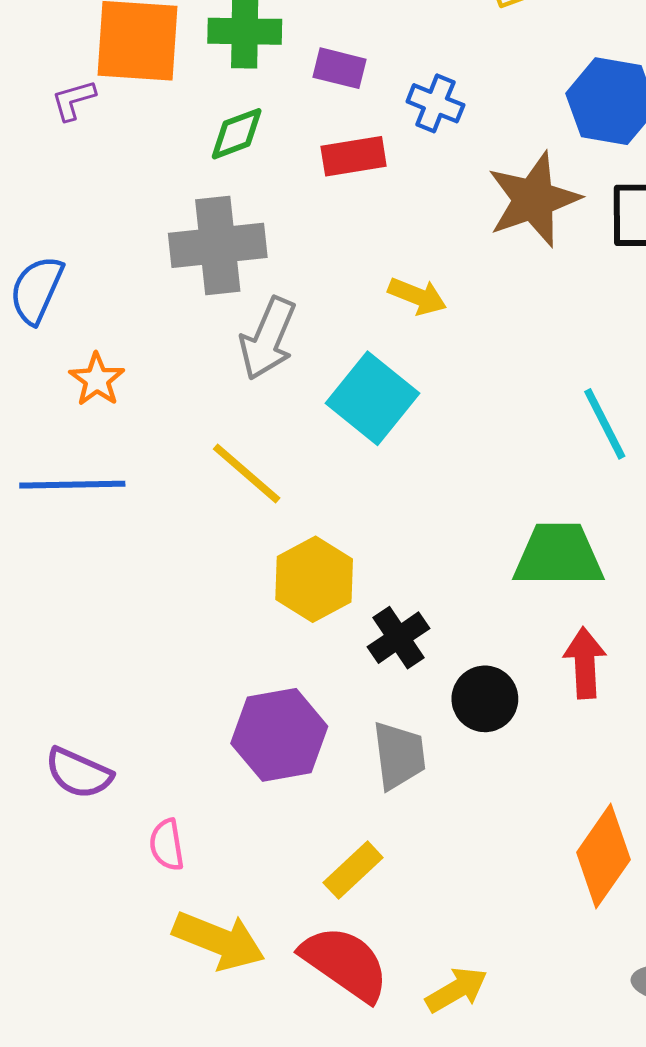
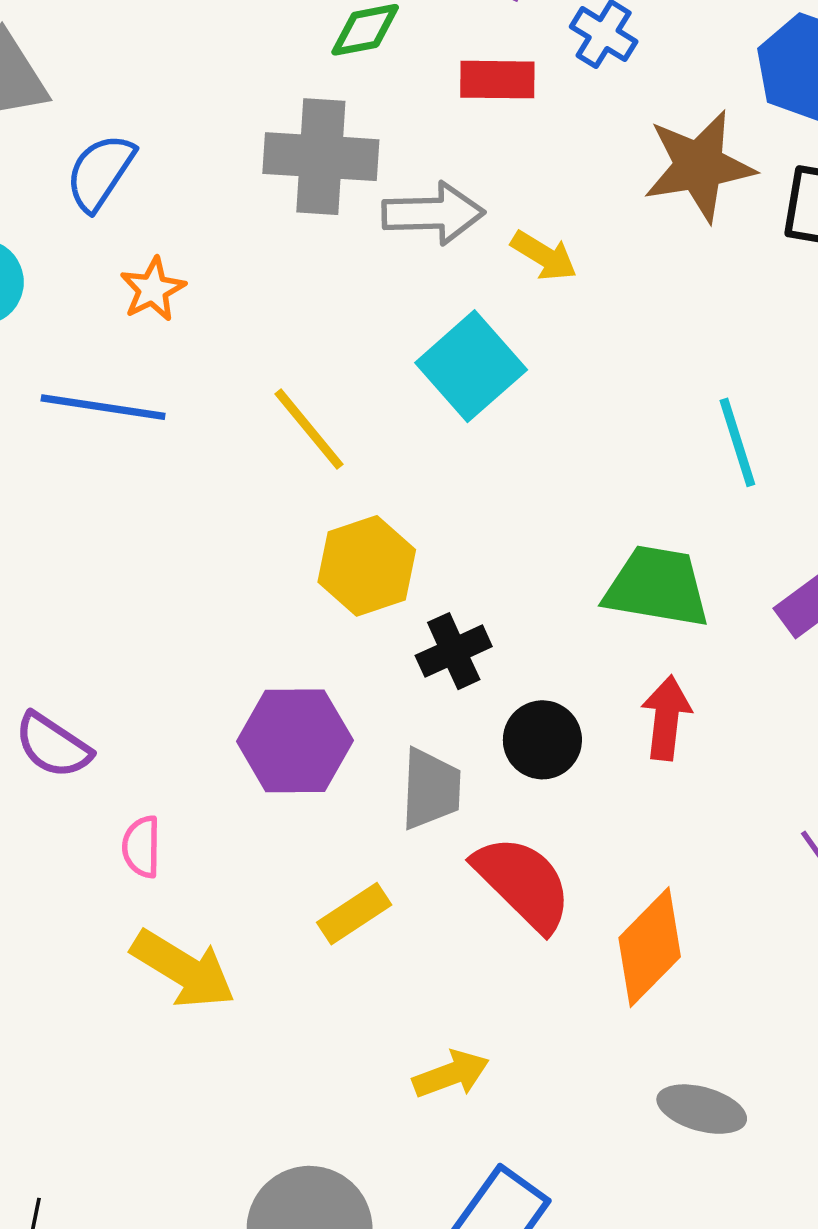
gray arrow: (268, 338) -> (433, 213), moved, turned -124
red semicircle: (345, 963) -> (523, 883), moved

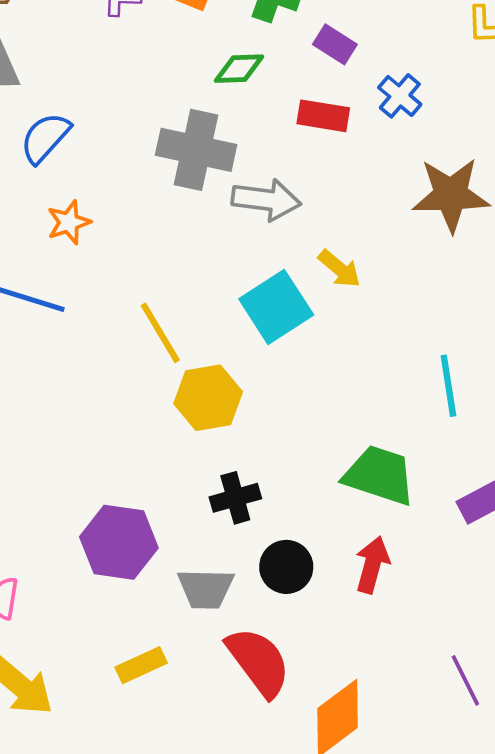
yellow arrow: (544, 256) -> (340, 269), moved
yellow hexagon: (367, 566) -> (208, 398), moved
gray trapezoid: (431, 789) -> (206, 589), turned 80

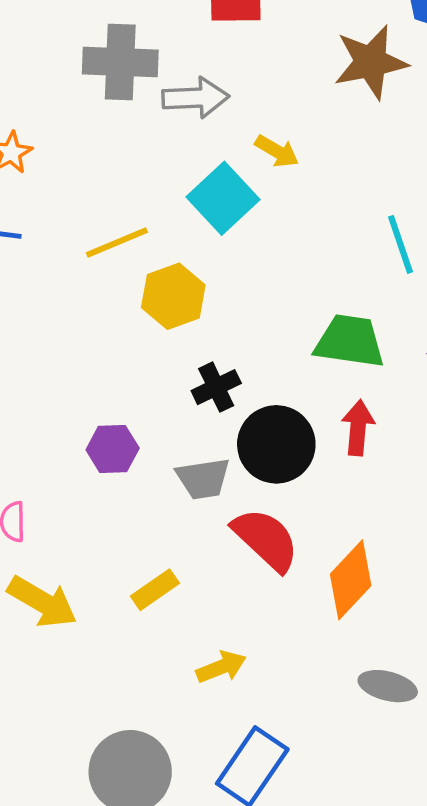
yellow line: (160, 333) -> (117, 242), turned -72
purple hexagon: (119, 542) -> (113, 449), size x0.7
black circle: (286, 567) -> (276, 444), size x1.5
yellow rectangle: (141, 665) -> (155, 590), moved

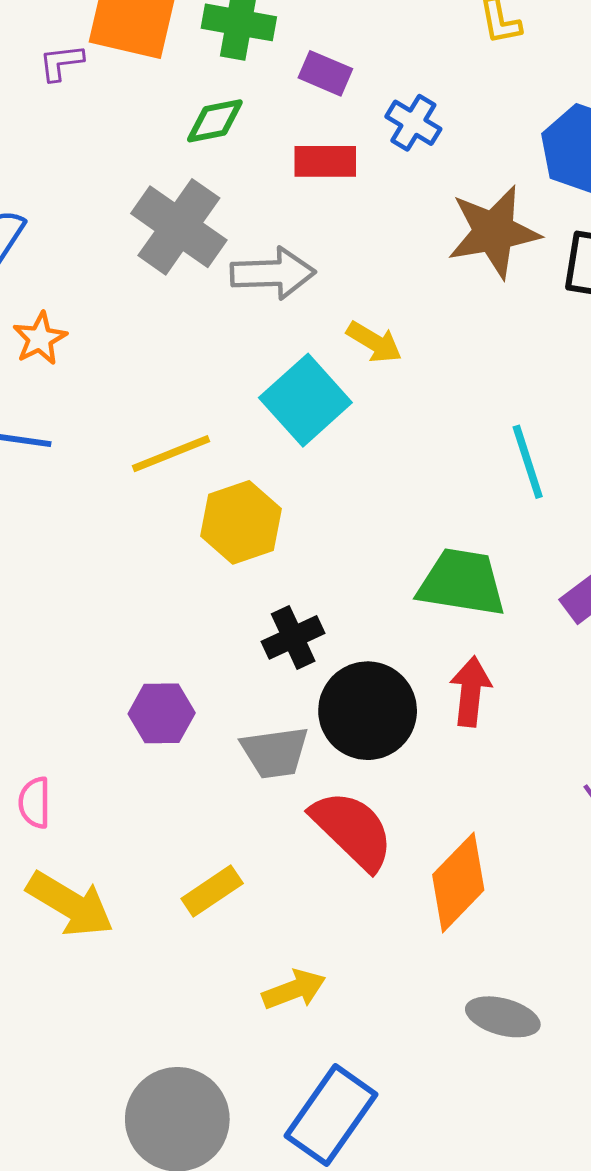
gray cross: (120, 62) -> (179, 227), turned 32

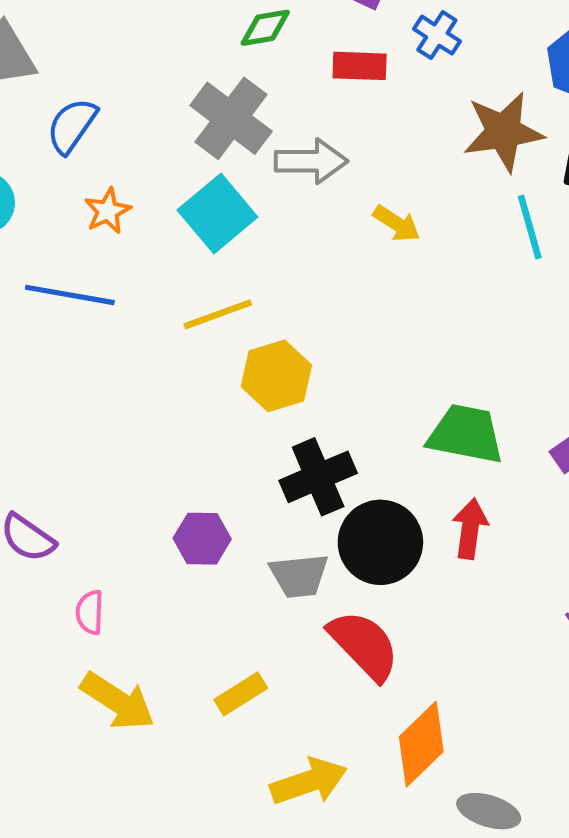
cyan square: (305, 400) -> (217, 213), moved
cyan line: (528, 462) -> (530, 227), moved
black cross: (293, 637) -> (318, 477), size x1.4
orange diamond: (458, 882) -> (421, 744), moved
yellow arrow: (294, 990) -> (309, 782), size x1.4

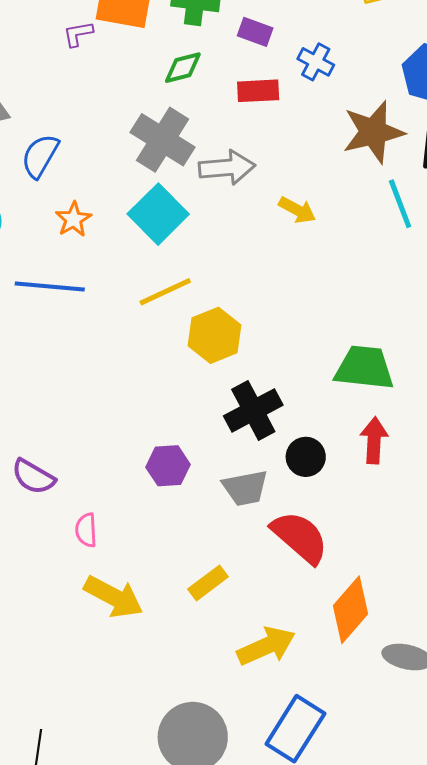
black circle: (380, 542) -> (306, 457), size x0.6

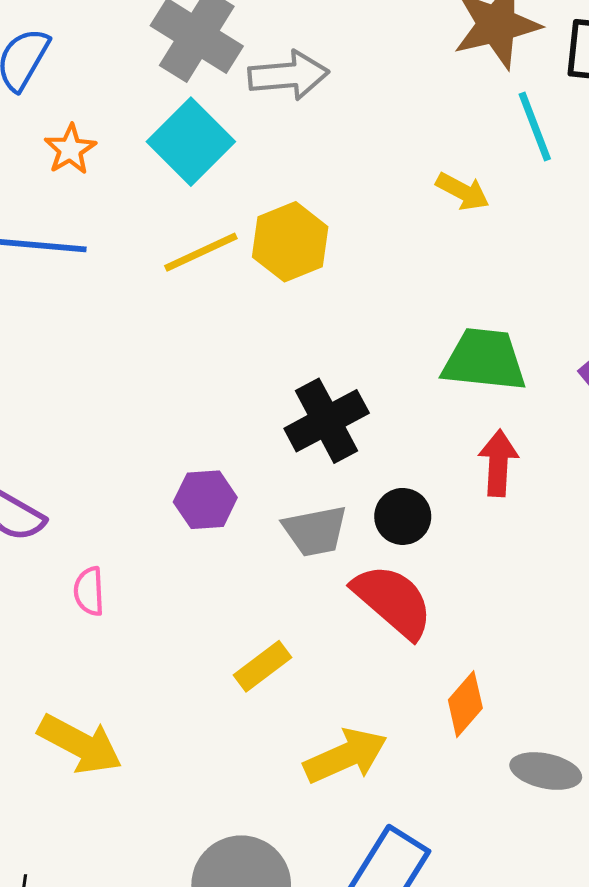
yellow arrow: (297, 210) -> (463, 191), moved
yellow hexagon: (214, 335) -> (290, 242), moved
black circle: (306, 457) -> (403, 516), moved
yellow arrow: (114, 597) -> (80, 744), moved
orange diamond: (351, 610) -> (465, 704), size x0.7

